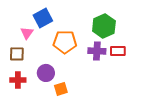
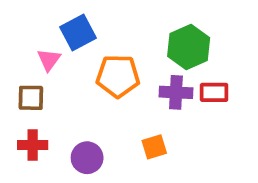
purple circle: (46, 73) -> (87, 158), moved
orange square: (61, 89) -> (154, 147), moved

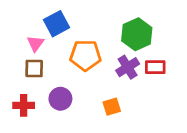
purple cross: (176, 92) -> (128, 67), turned -35
brown square: (31, 98) -> (34, 68), moved
purple circle: (87, 158) -> (60, 99), moved

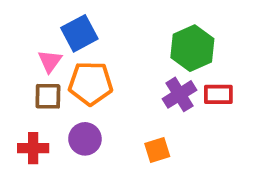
orange pentagon: (85, 55) -> (91, 83), moved

